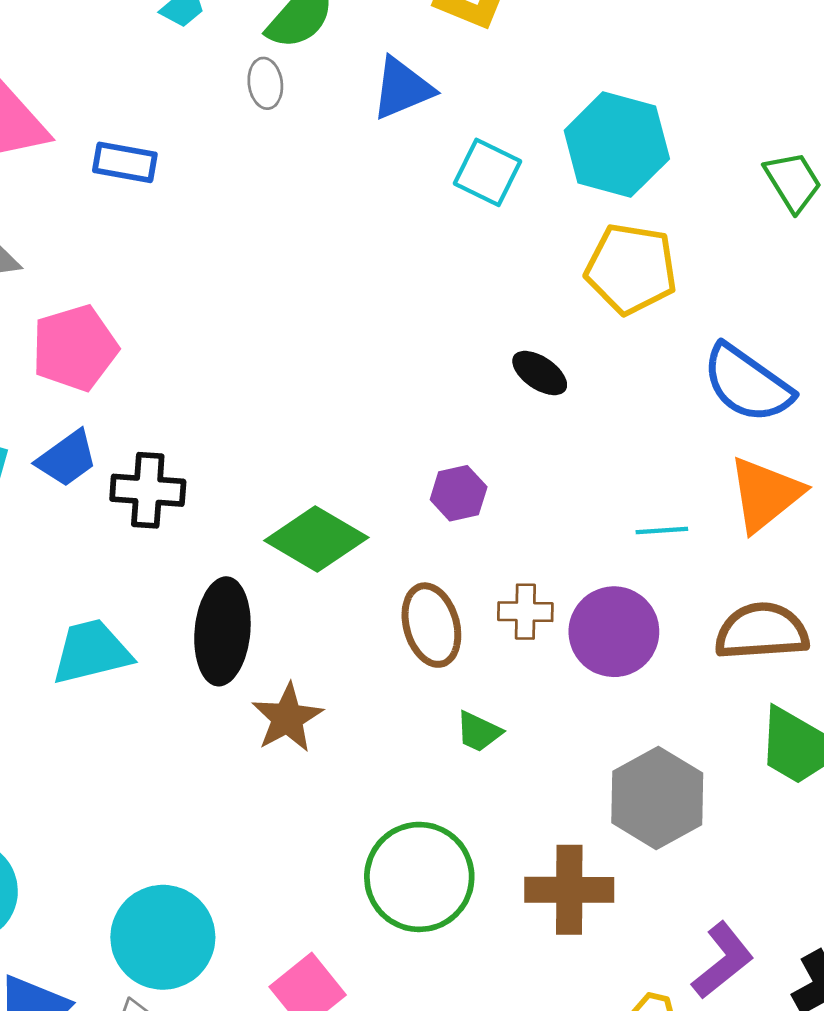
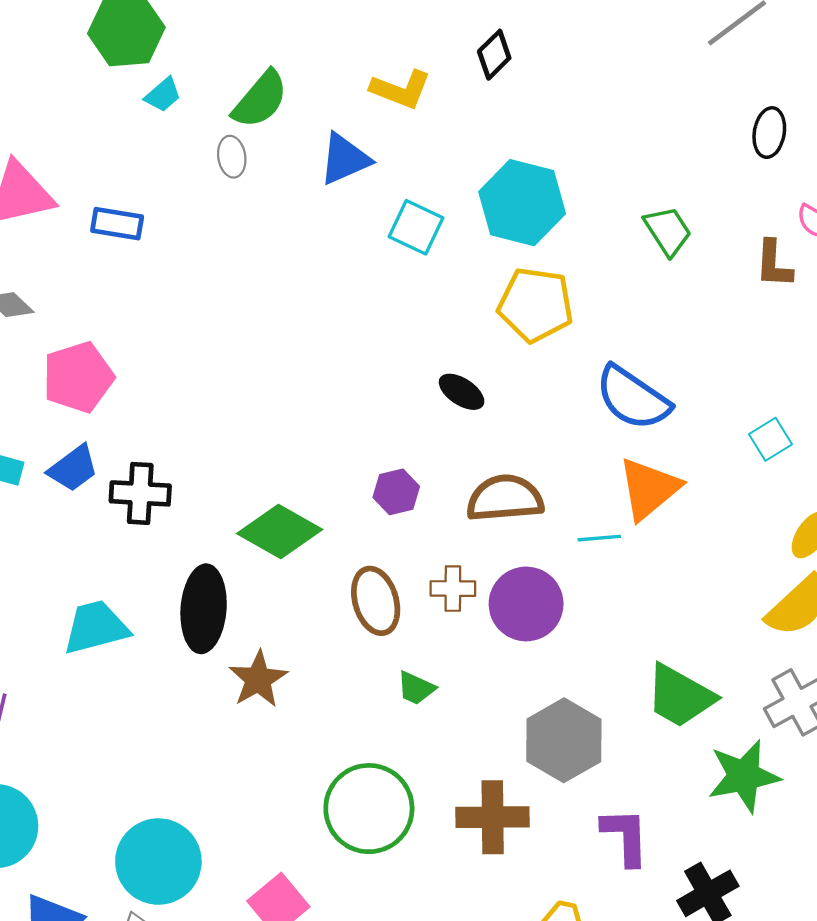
cyan line: (662, 530) -> (599, 538), moved
brown semicircle: (762, 631) -> (505, 498), moved
purple L-shape: (723, 961) -> (625, 837), moved, turned -52

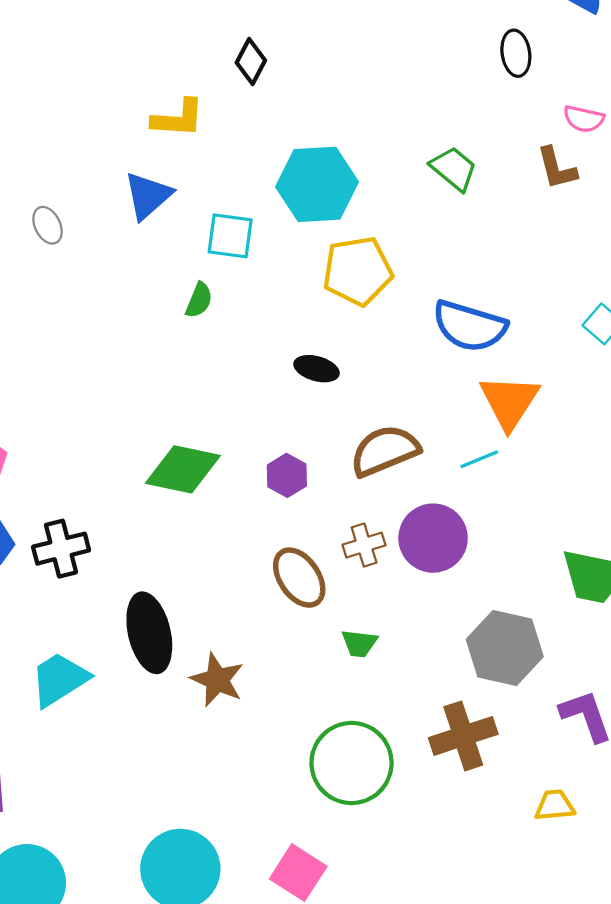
green semicircle: (260, 100) -> (199, 300), moved, size x0.6
green diamond: (280, 531) -> (183, 469), moved

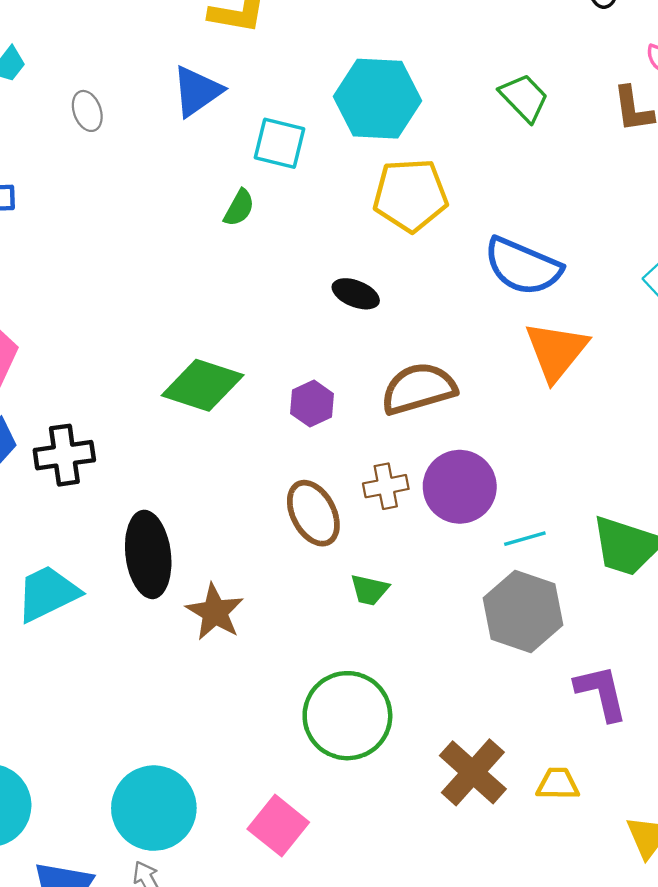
cyan line: (479, 459) -> (525, 539), moved
brown cross: (463, 736) -> (473, 772), moved, turned -36

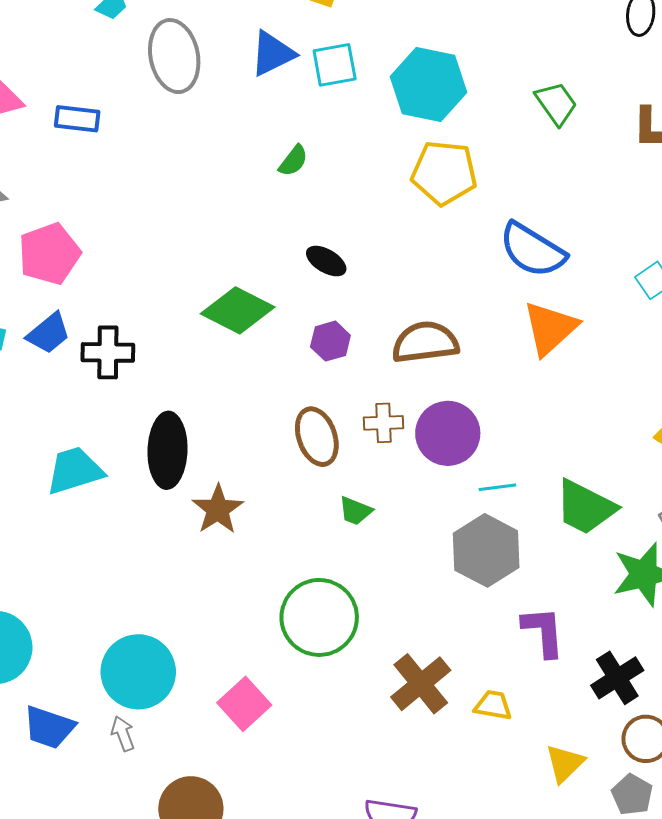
gray ellipse: (87, 111) -> (174, 56), size x2.0
cyan square: (279, 143) -> (335, 65), moved, turned -33
black ellipse: (356, 294) -> (326, 261), moved

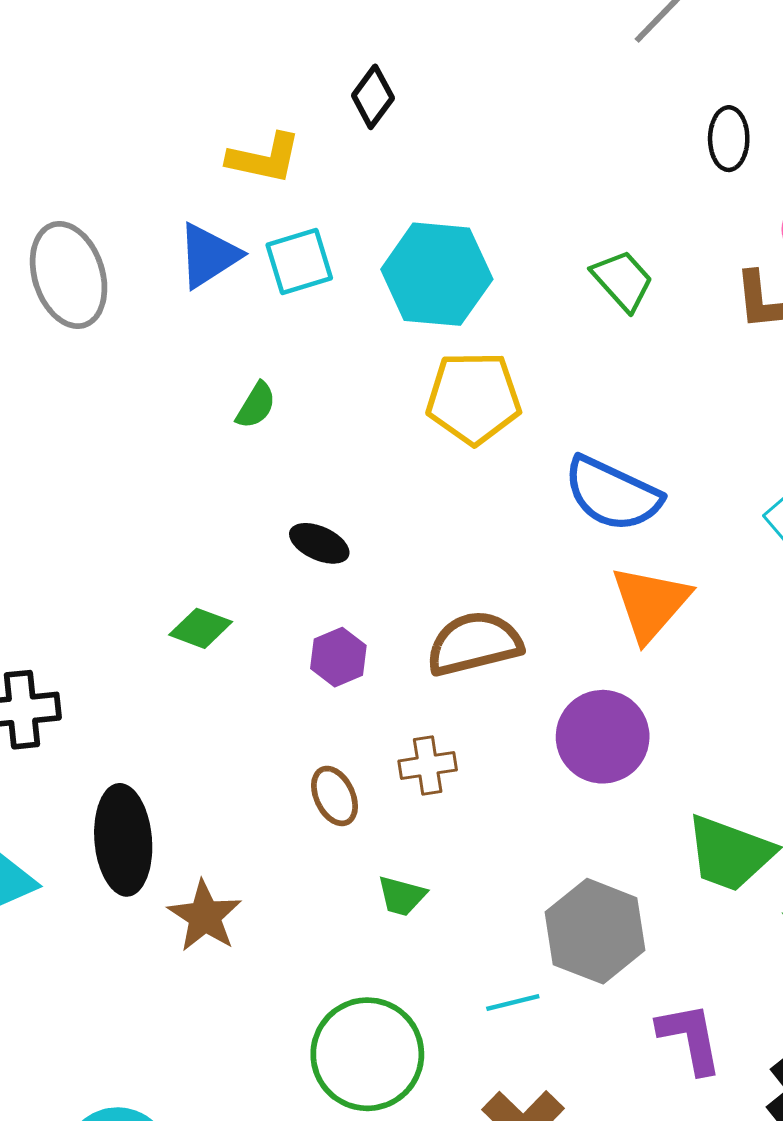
green diamond: (238, 310) -> (201, 628), size x0.6
purple circle: (448, 433) -> (603, 737), moved
brown ellipse: (317, 437) -> (334, 796), size x0.7
cyan line: (497, 487) -> (513, 1002), moved

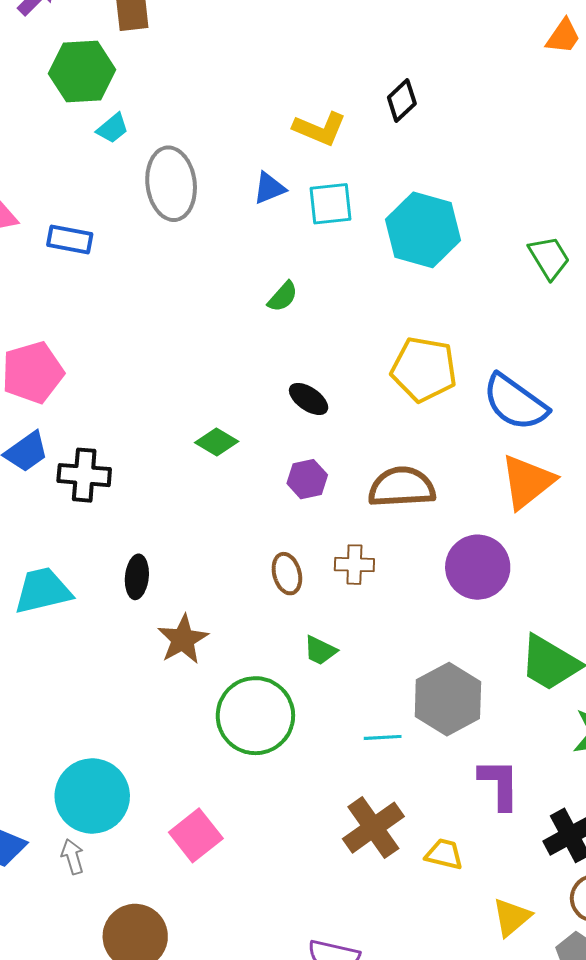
blue triangle: (209, 256) -> (269, 188), size x0.7
yellow pentagon: (474, 398) -> (424, 369), moved
black ellipse: (123, 840) -> (137, 577), size x0.6
green circle: (367, 1054) -> (255, 716), moved

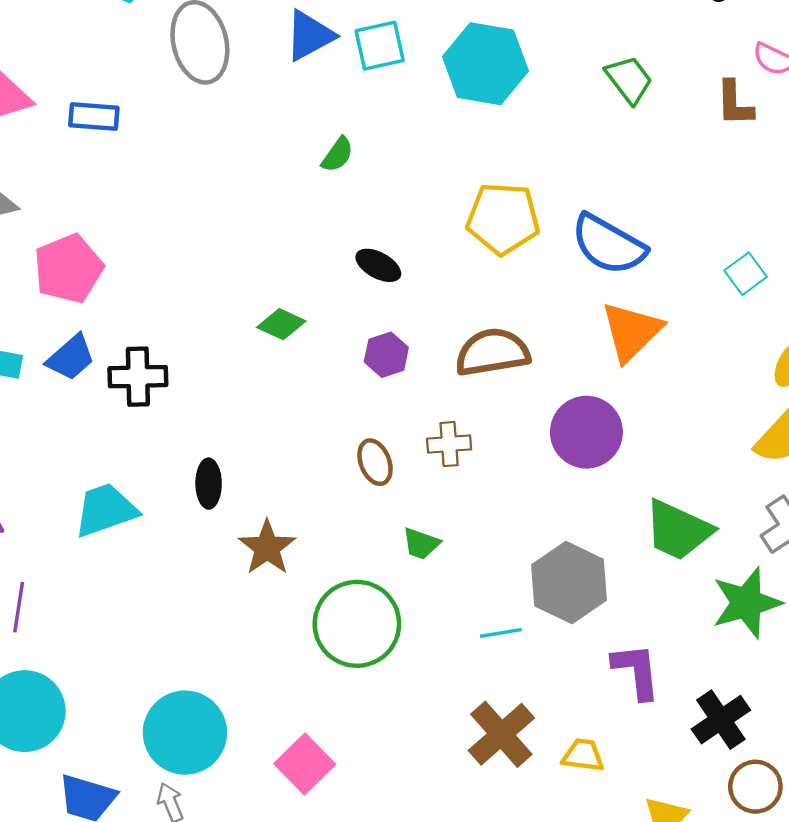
blue triangle: (269, 188) -> (310, 36), size x1.4

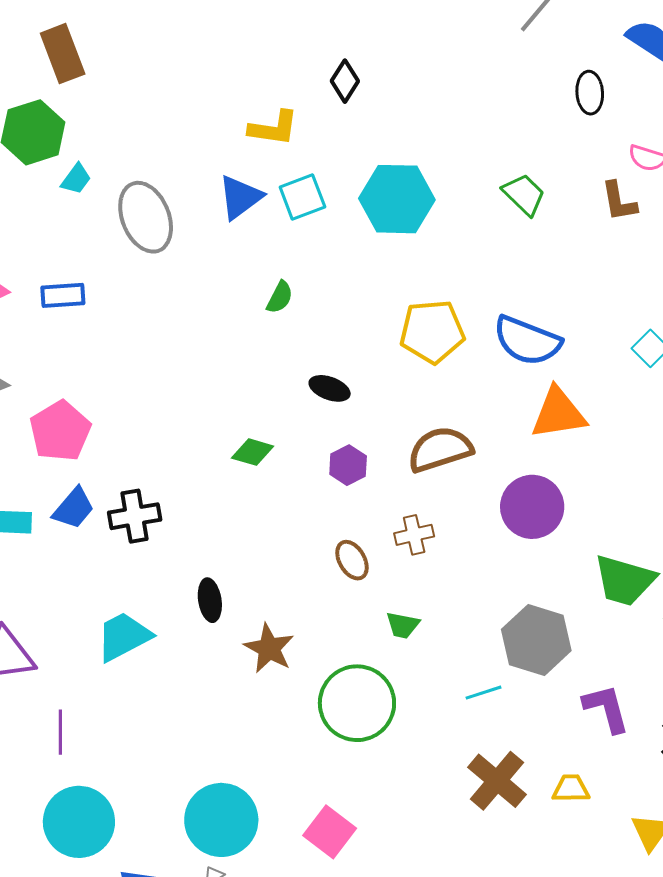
orange triangle: (631, 331) -> (558, 413), turned 44

